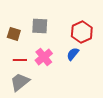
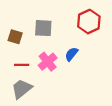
red hexagon: (82, 32) -> (89, 22), moved
blue semicircle: (73, 54) -> (71, 54), moved

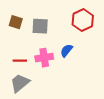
brown square: (15, 37) -> (16, 22), moved
pink cross: (48, 62) -> (44, 58), turned 30

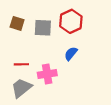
red hexagon: (83, 20) -> (71, 21), moved
pink cross: (44, 58) -> (47, 74), moved

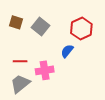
red hexagon: (71, 21) -> (81, 29), moved
gray square: (43, 28) -> (41, 26), turned 36

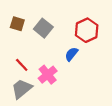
red line: (20, 61) -> (22, 65), turned 48
pink cross: (45, 70) -> (48, 75), turned -30

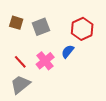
gray square: (43, 28) -> (41, 27), turned 30
pink cross: (48, 75) -> (45, 61), moved

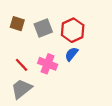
red hexagon: (82, 29) -> (73, 30), moved
pink cross: (45, 61) -> (48, 64), turned -30

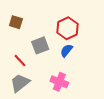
gray square: (43, 28) -> (40, 45), moved
pink cross: (48, 64) -> (59, 82), moved

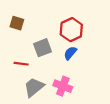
red line: (20, 61) -> (21, 64), turned -40
gray trapezoid: (20, 83) -> (34, 87), moved

